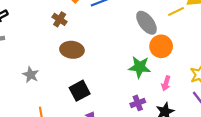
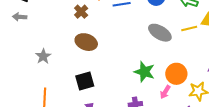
gray ellipse: (146, 23) -> (160, 33), turned -35
orange circle: (161, 46) -> (176, 74), moved

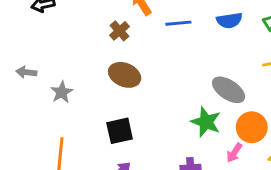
gray arrow: (20, 17) -> (26, 72), moved
gray ellipse: (160, 33) -> (229, 90), moved

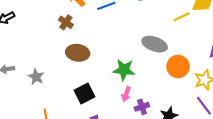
green star: (206, 122) -> (124, 70), moved
pink arrow: (234, 153) -> (126, 94), moved

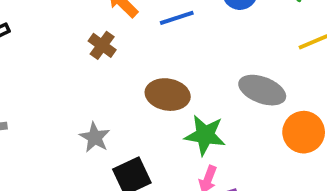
brown ellipse: (78, 53) -> (168, 95), moved
gray star: (36, 77) -> (95, 137), moved

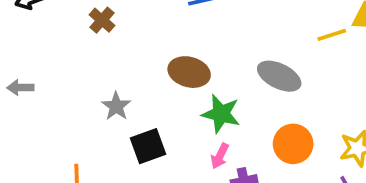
brown cross: (102, 45) -> (102, 20), moved
orange circle: (304, 132) -> (293, 144), moved

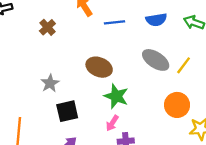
yellow line: (332, 35) -> (184, 65), moved, turned -42
gray ellipse: (279, 76) -> (156, 60), moved
orange circle: (293, 144) -> (177, 105), moved

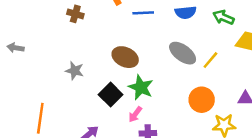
brown cross: (47, 27) -> (75, 14), turned -35
gray star: (50, 83) -> (75, 71), turned -30
black square: (67, 111) -> (111, 95), moved, turned -35

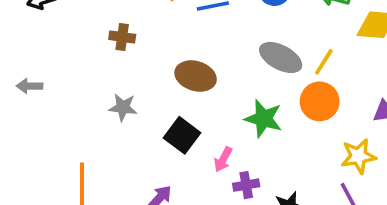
brown cross: (75, 14) -> (122, 37), moved
green star: (141, 87) -> (263, 119), moved
orange circle: (202, 100) -> (320, 101), moved

